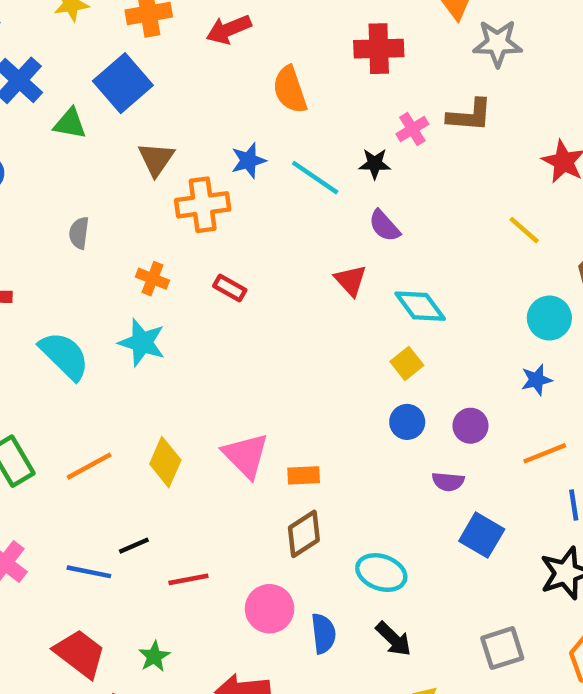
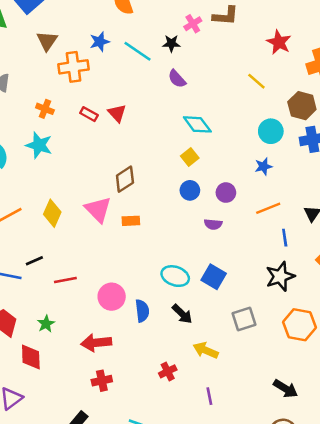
red triangle: (351, 280) -> (117, 113), moved
brown diamond: (304, 534) -> (125, 179), moved
blue square: (482, 535) -> (214, 277), moved

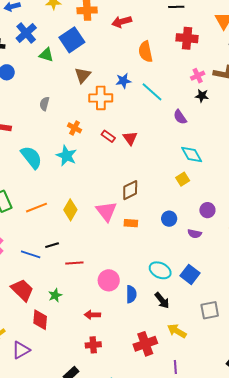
black star: (171, 43) -> (202, 96), moved
blue circle: (190, 190) -> (169, 219), moved
red arrow: (96, 343) -> (92, 315), size x0.7
red cross: (168, 371) -> (145, 344), size x1.6

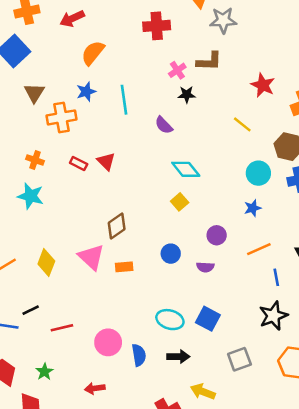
orange semicircle: (146, 52) -> (93, 53), moved, turned 60
cyan line: (152, 92) -> (124, 100), turned 50
black arrow: (162, 300) -> (178, 357), turned -42

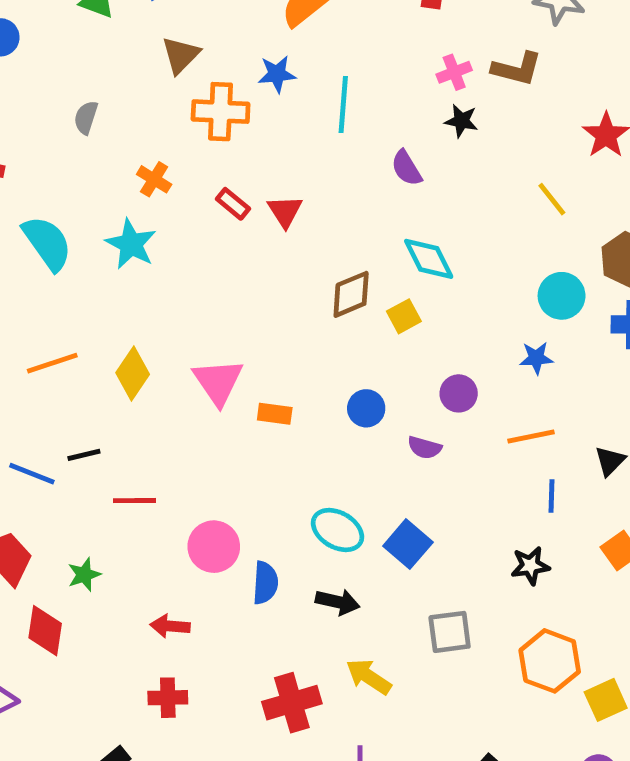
brown diamond: (117, 226) -> (351, 294), moved
black star: (273, 316) -> (530, 566), size x0.7

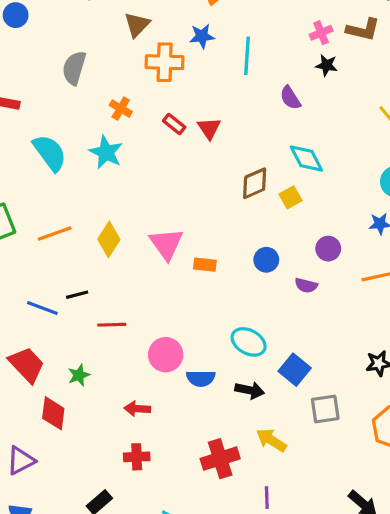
gray semicircle: (86, 118) -> (74, 68), size x1.5
blue square: (408, 544) -> (295, 370), moved
blue semicircle: (265, 583) -> (201, 378), turned 88

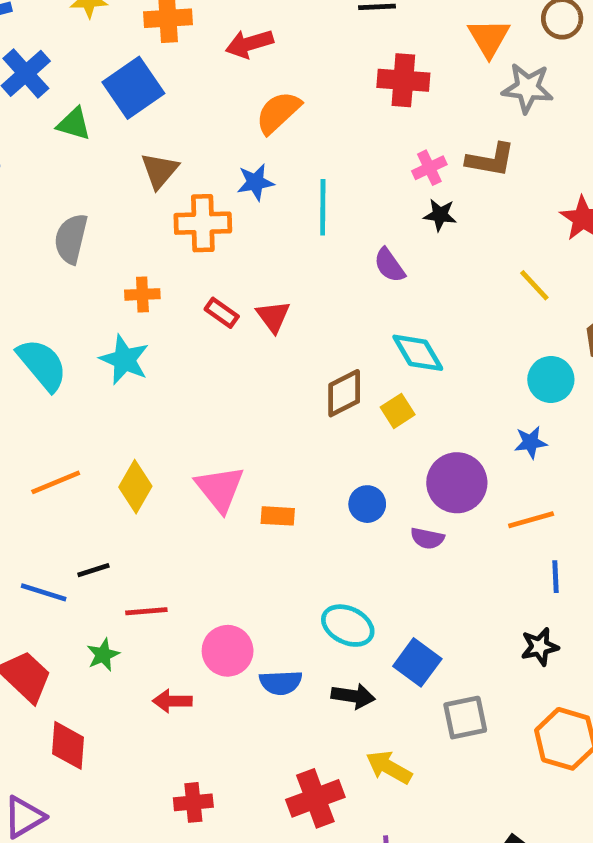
orange cross: (121, 109) -> (142, 294), turned -30
purple circle: (328, 249) -> (457, 483), size x1.6
green star: (79, 375) -> (103, 655), moved
red arrow: (137, 409) -> (172, 701), moved

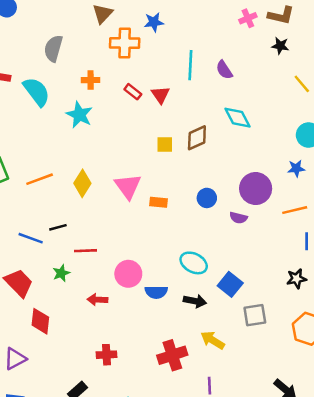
cyan line: (323, 207) -> (190, 65), moved
black star: (440, 215) -> (280, 46), moved
cyan semicircle: (42, 365) -> (37, 92), moved
yellow square: (398, 411) -> (165, 144), moved, turned 30

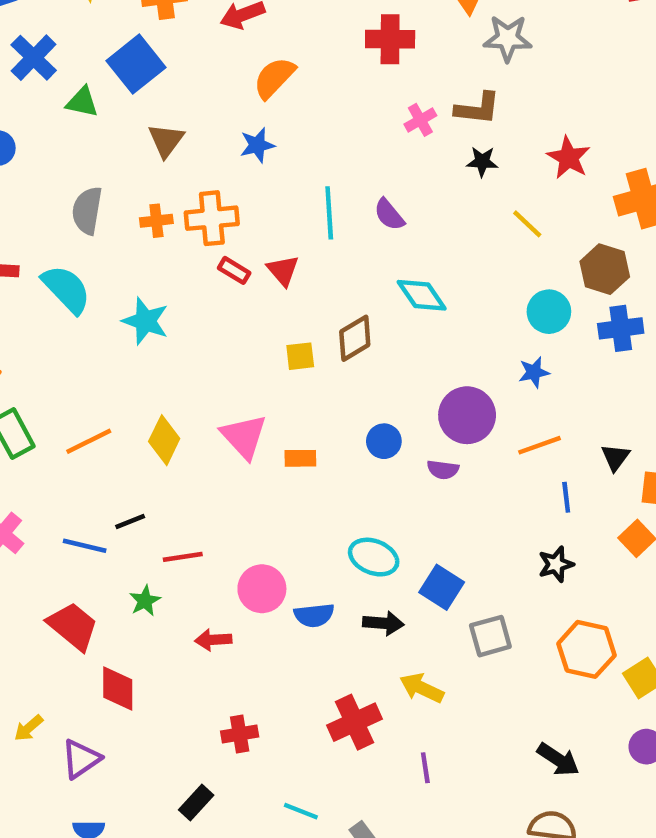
orange cross: (125, 43) -> (212, 218), moved
orange cross: (91, 80) -> (156, 221), moved

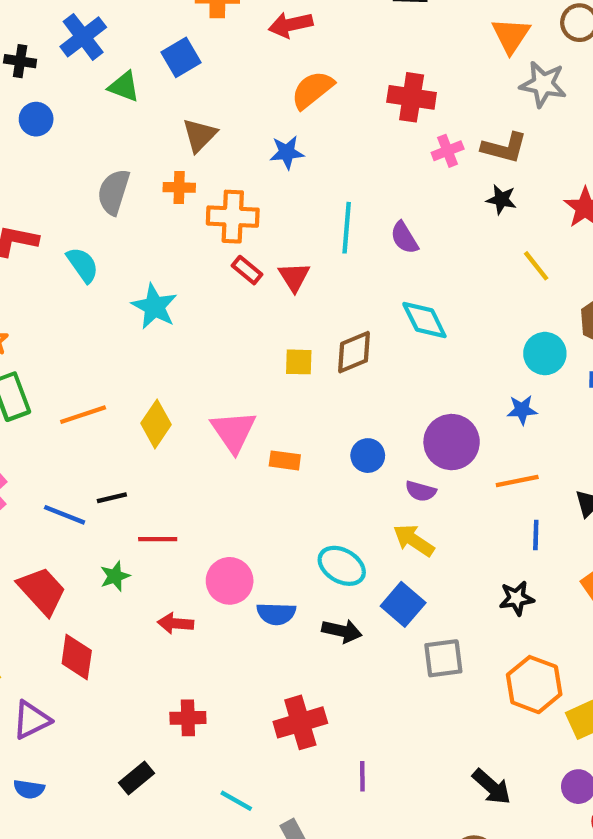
red cross: (390, 39) -> (412, 97), moved
blue square: (136, 64) -> (181, 57), size x0.7
orange cross: (156, 221) -> (179, 187), moved
cyan semicircle: (66, 289) -> (83, 265), size x0.7
yellow arrow: (422, 688) -> (414, 540), moved

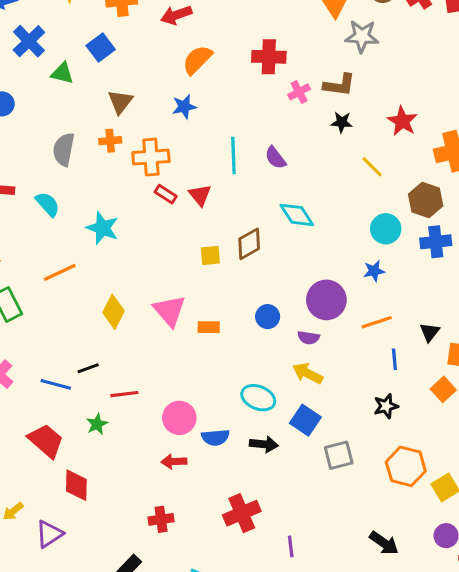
orange line: (83, 415) -> (60, 272), moved
red arrow: (175, 623) -> (174, 462), moved

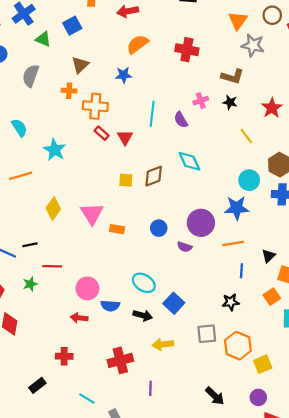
pink cross: (299, 92) -> (201, 101), moved
gray semicircle: (64, 149) -> (31, 76), moved
blue star: (374, 271) -> (237, 208), size x1.6
yellow arrow: (308, 373) -> (163, 344), moved, turned -42
gray square: (339, 455) -> (207, 334), moved

